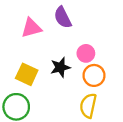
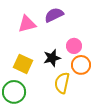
purple semicircle: (63, 17) -> (54, 15), turned 90
yellow semicircle: (88, 106) -> (62, 83), moved

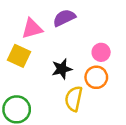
pink circle: (74, 46) -> (101, 52), moved
yellow square: (23, 64) -> (19, 56), moved

